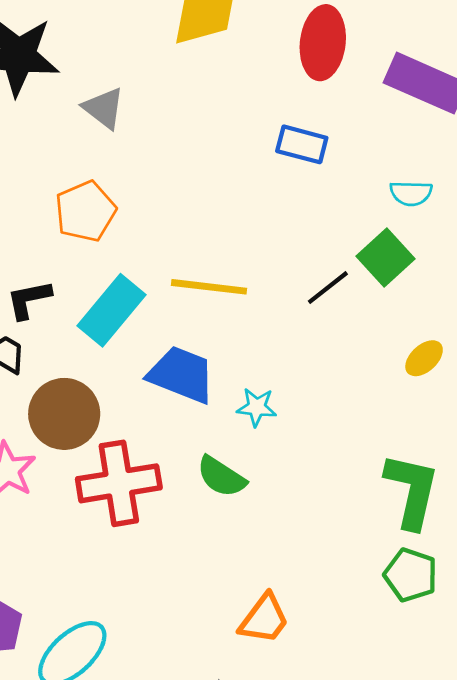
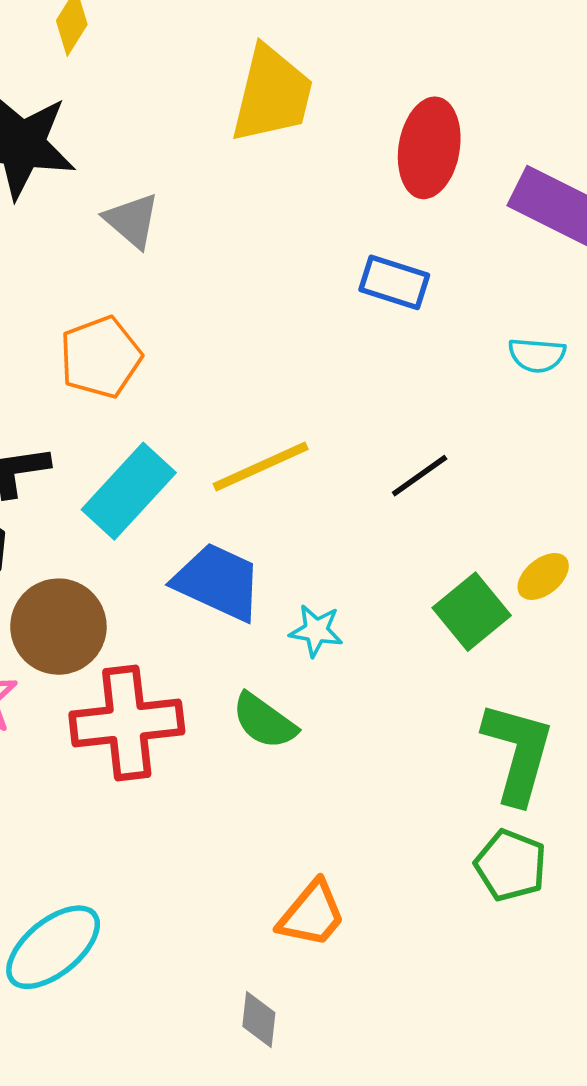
green square: (386, 258) -> (472, 612), moved
yellow line: (209, 287) -> (261, 467), turned -34

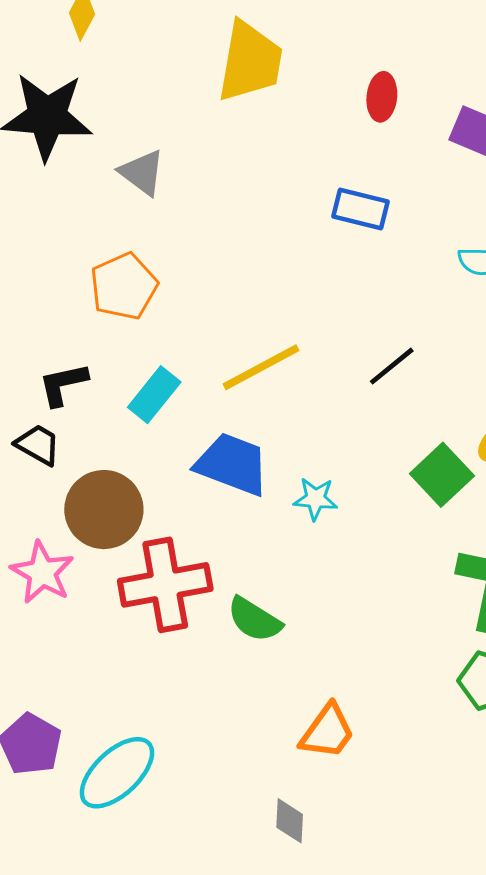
red ellipse: (429, 148) -> (382, 97), size x0.6
cyan rectangle: (129, 491) -> (154, 395), size x0.7
green semicircle: (264, 721) -> (254, 620), moved

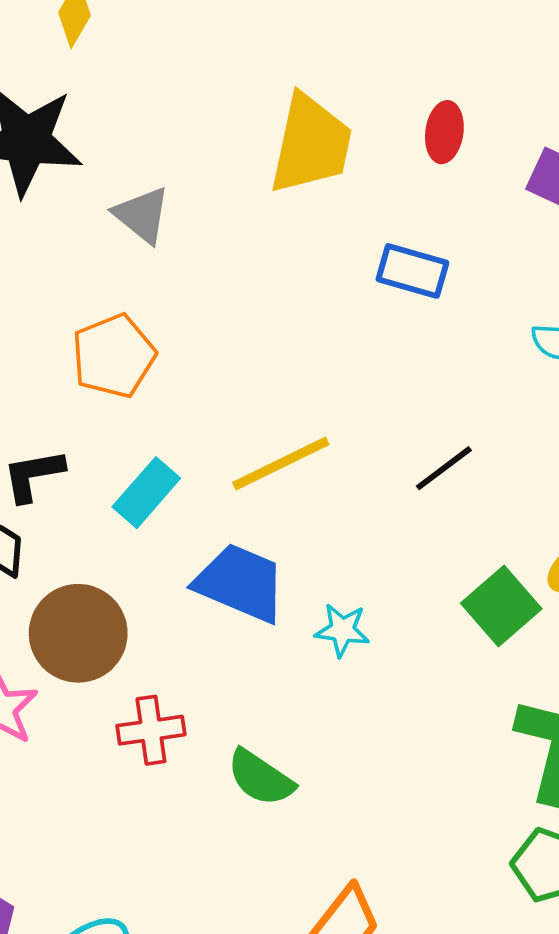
yellow trapezoid: (250, 62) -> (311, 144), moved
red cross: (165, 585) -> (151, 730), size x0.6

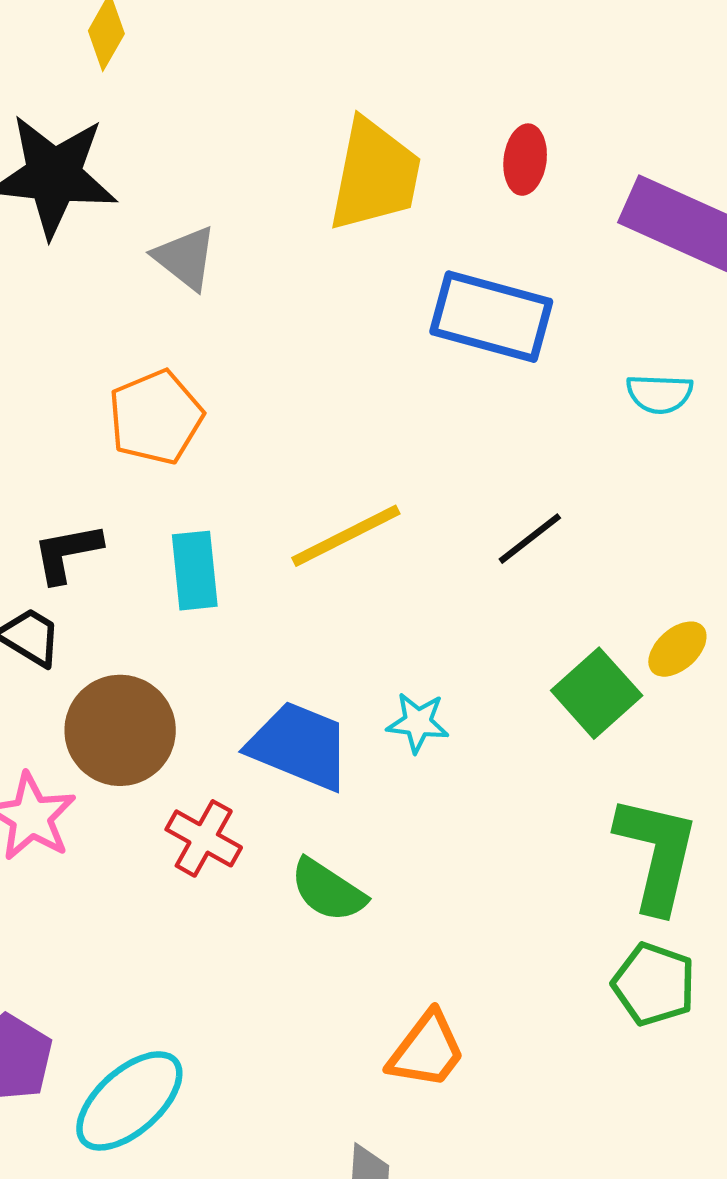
blue rectangle: (412, 271) -> (491, 317), size x1.5
cyan rectangle: (146, 493) -> (195, 571), turned -46
blue trapezoid: (240, 583) -> (299, 746), moved
red cross: (151, 730) -> (204, 838), turned 38

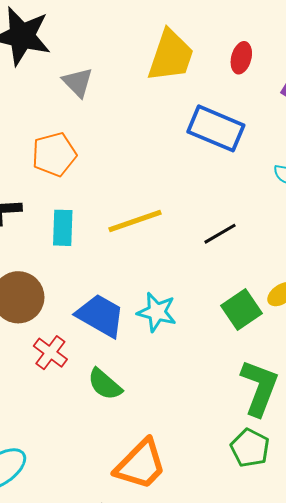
cyan star: (418, 723) -> (157, 312), size x1.4
orange trapezoid: (427, 1050) -> (141, 465), size x1.4

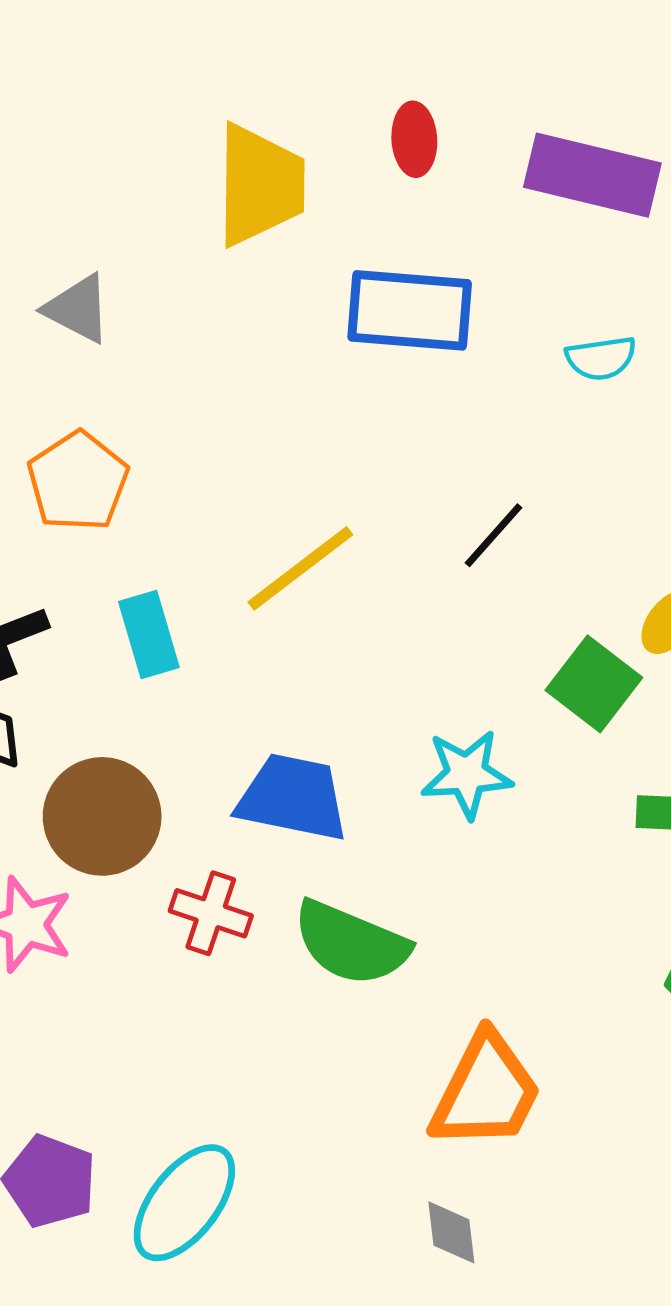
cyan star: (157, 312) -> (467, 774), moved
green semicircle: (105, 384) -> (351, 943), size x1.4

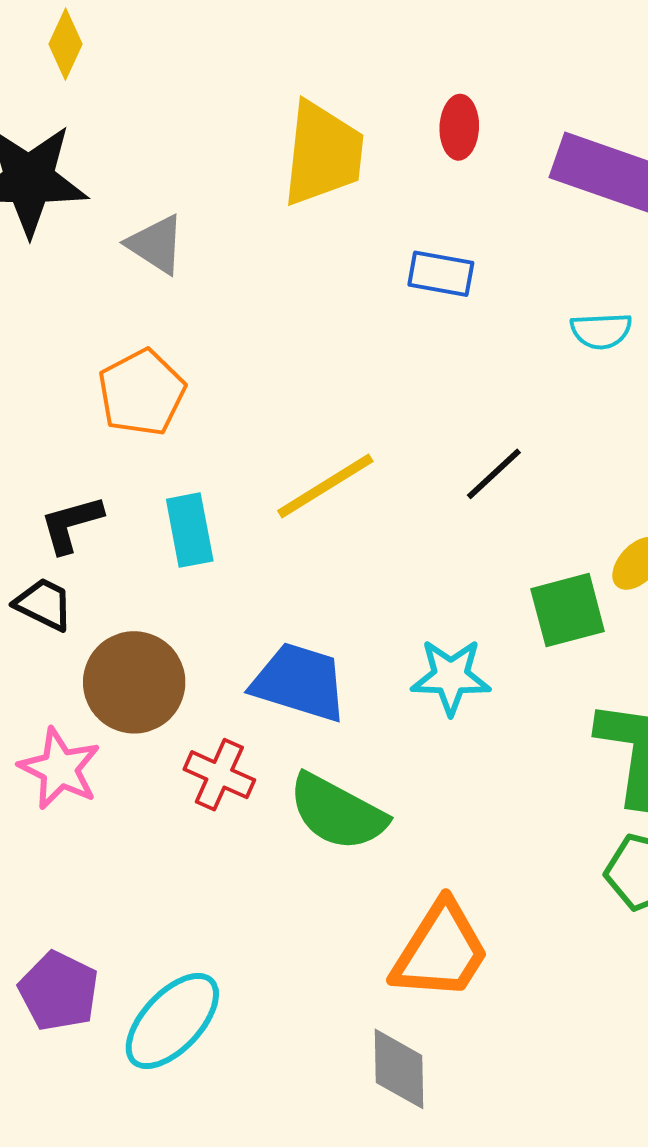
blue rectangle: (410, 310) -> (441, 274), size x0.6
green square: (594, 684) -> (568, 610), turned 32
gray diamond: (451, 1232) -> (399, 1069), size x1.4

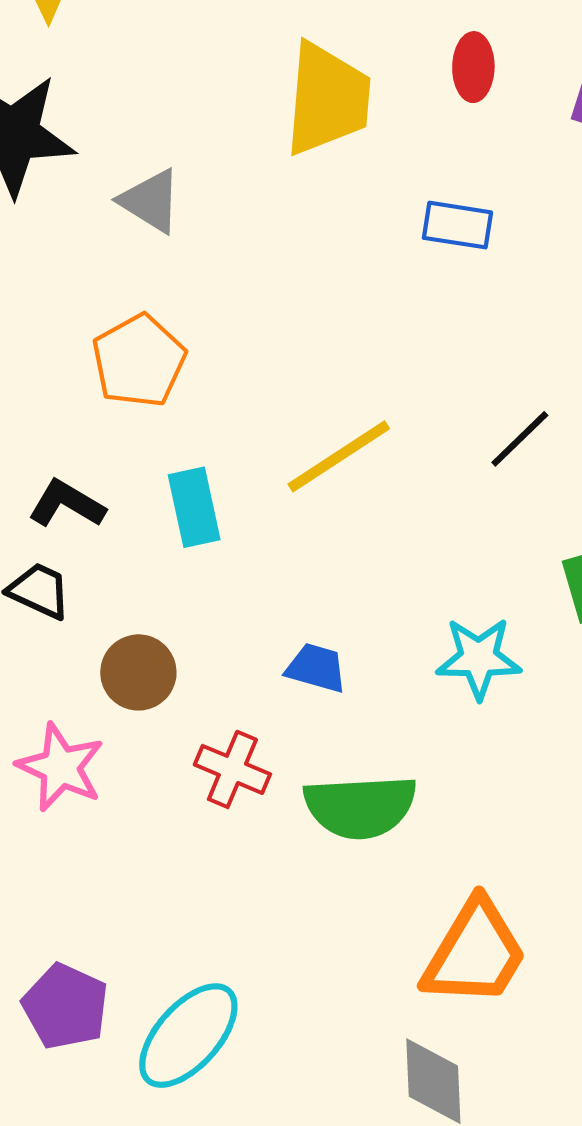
black L-shape: (71, 524) -> (67, 504), turned 48
brown circle: (134, 682) -> (138, 672), size x0.7
blue trapezoid: (299, 682) -> (316, 668), size x0.6
green semicircle: (337, 812) -> (360, 807), turned -30

